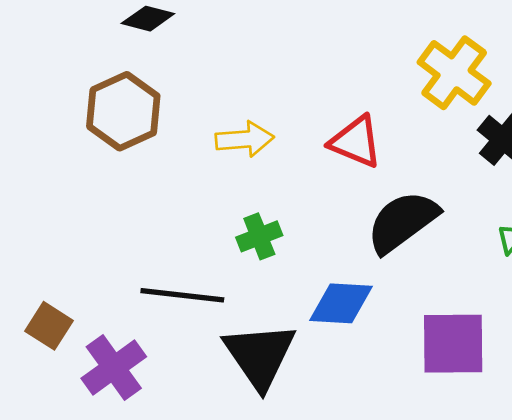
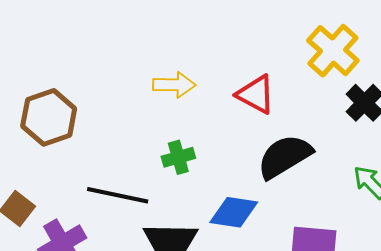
brown hexagon: (123, 111) -> (49, 117), moved

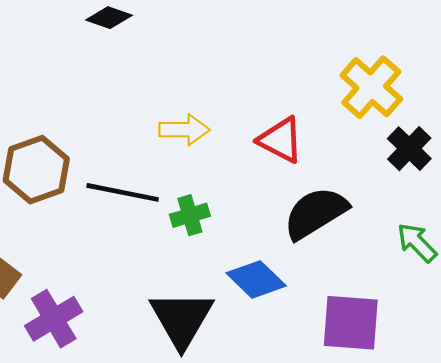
black line: (118, 195) -> (123, 192), moved
blue diamond: (234, 212) -> (256, 279), turned 36

